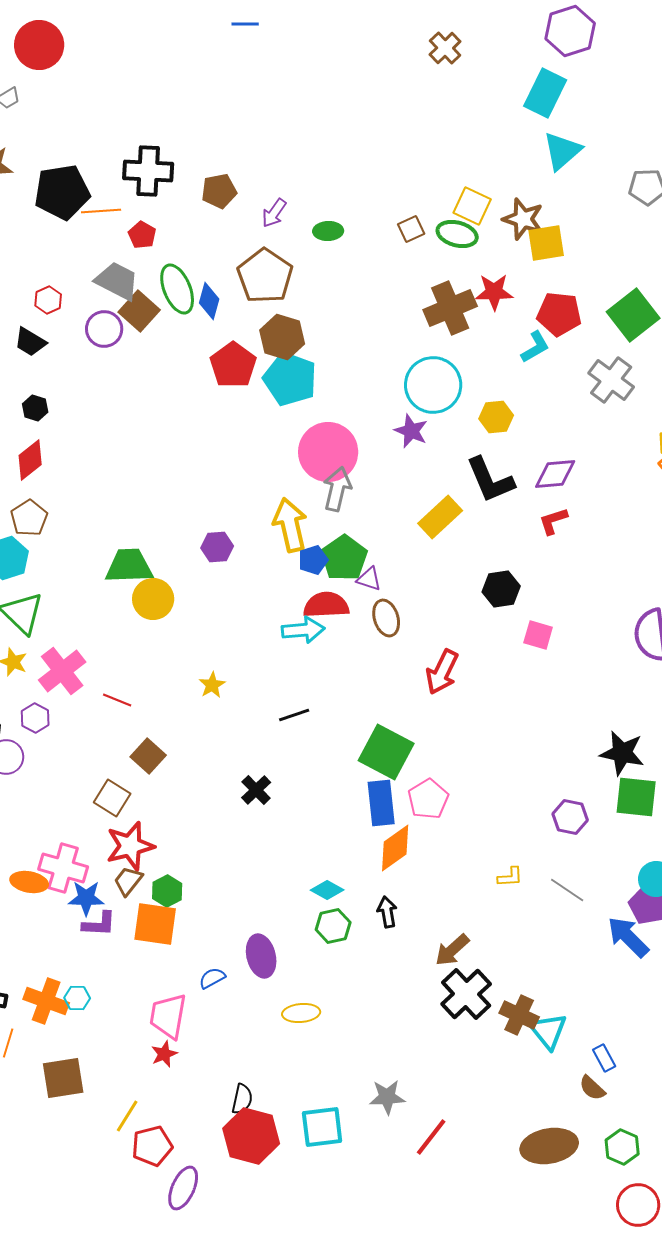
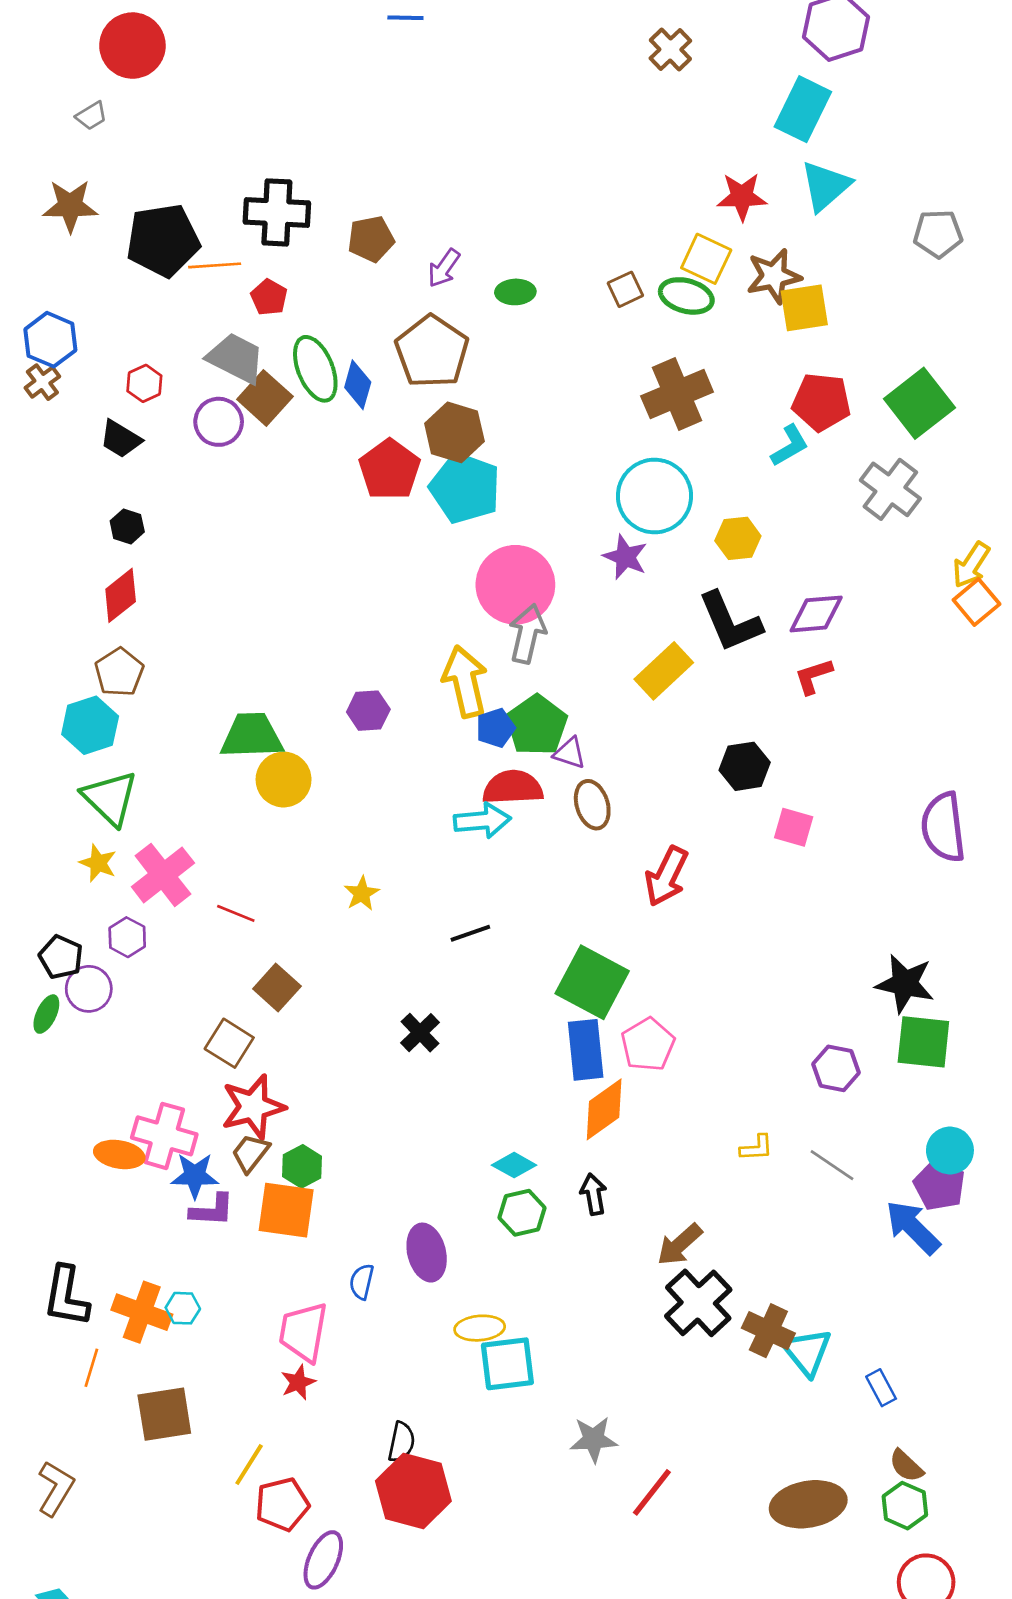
brown star: (523, 219) -> (774, 276), turned -30
red star: (494, 292) -> (742, 197), moved
blue semicircle: (212, 978) -> (362, 1282), turned -48
brown semicircle: (592, 1088) -> (906, 1466), moved
cyan square: (322, 1127) -> (507, 1364), moved

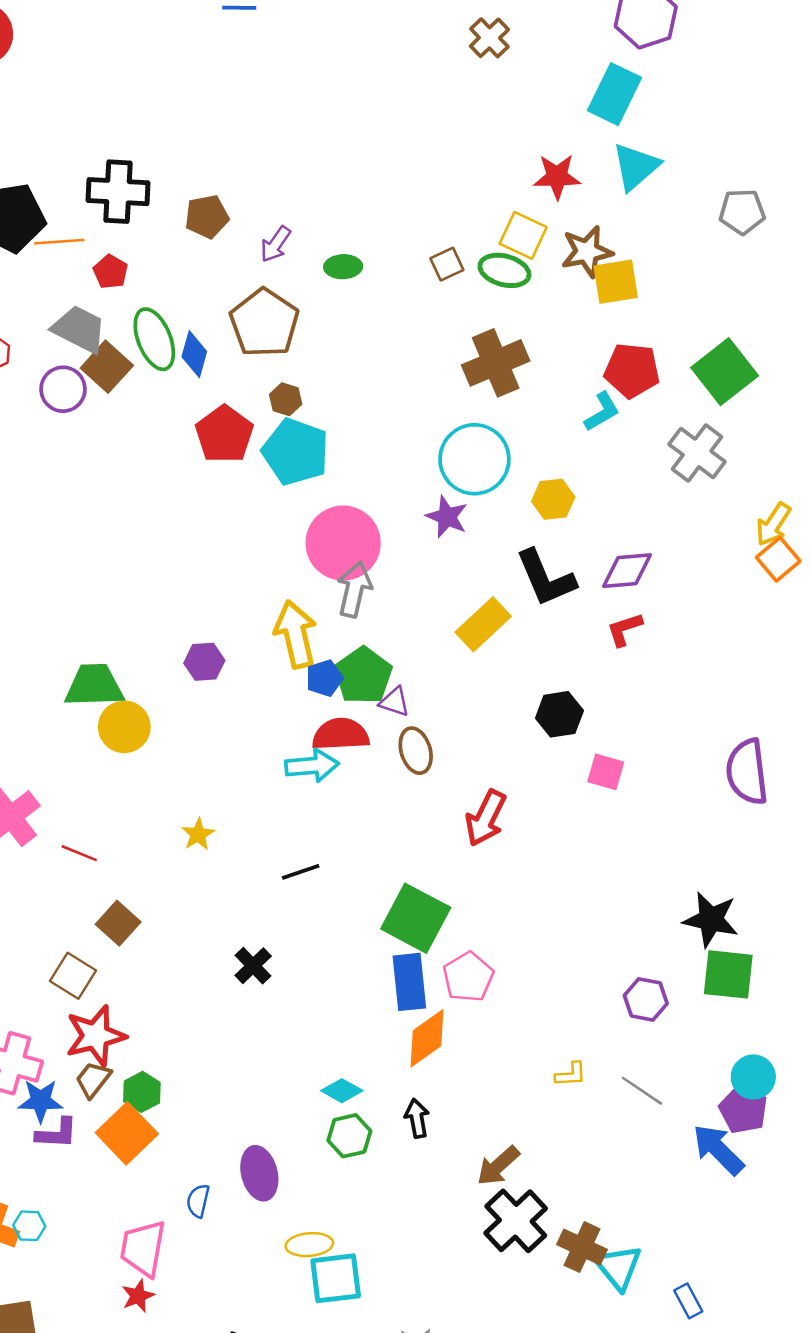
brown hexagon: (454, 432) -> (286, 399), size x0.6
orange square: (286, 1210) -> (127, 1133), turned 38

